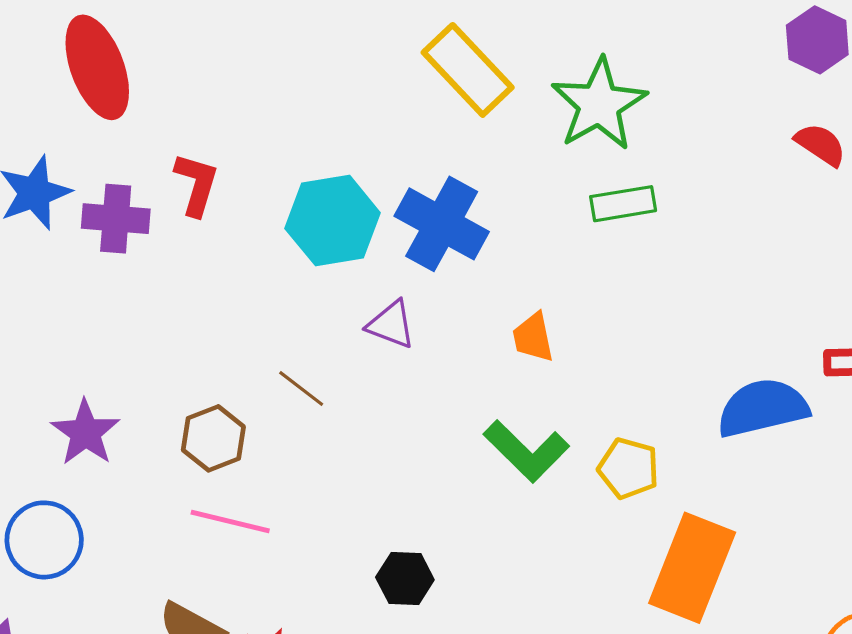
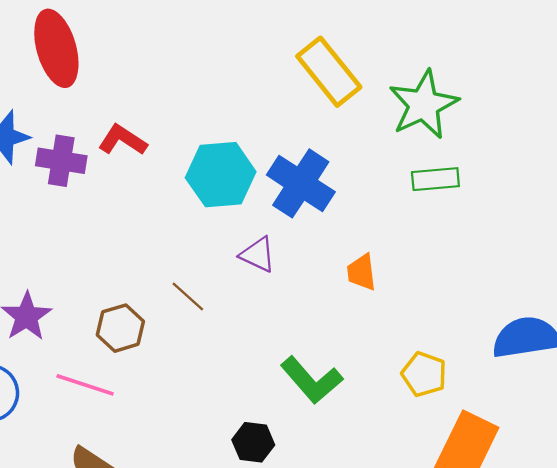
red L-shape: (196, 184) -> (123, 140), turned -78
green L-shape: (526, 451) -> (312, 380), moved
pink line: (230, 521) -> (85, 385), moved

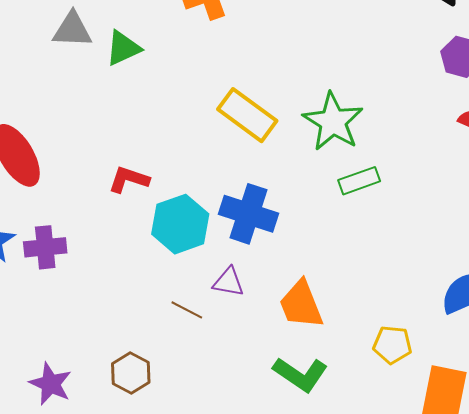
red L-shape: (123, 140) -> (129, 180), moved
orange trapezoid: (361, 272) -> (301, 305), moved, size x1.6
brown line: (188, 296) -> (187, 310), moved

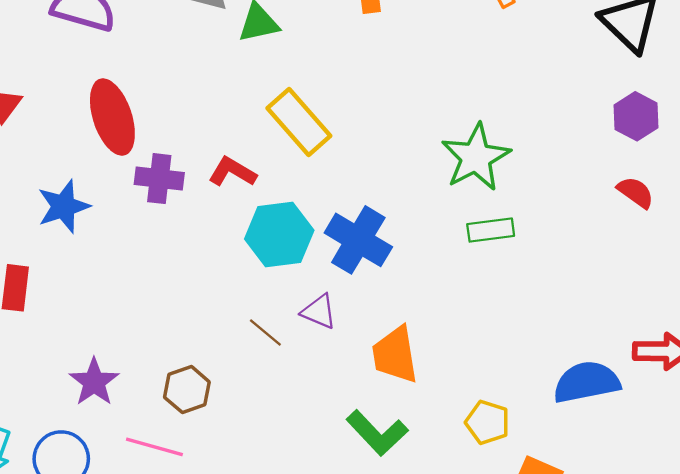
yellow rectangle: (247, 115) -> (299, 122), moved
purple cross: (45, 247) -> (159, 179), moved

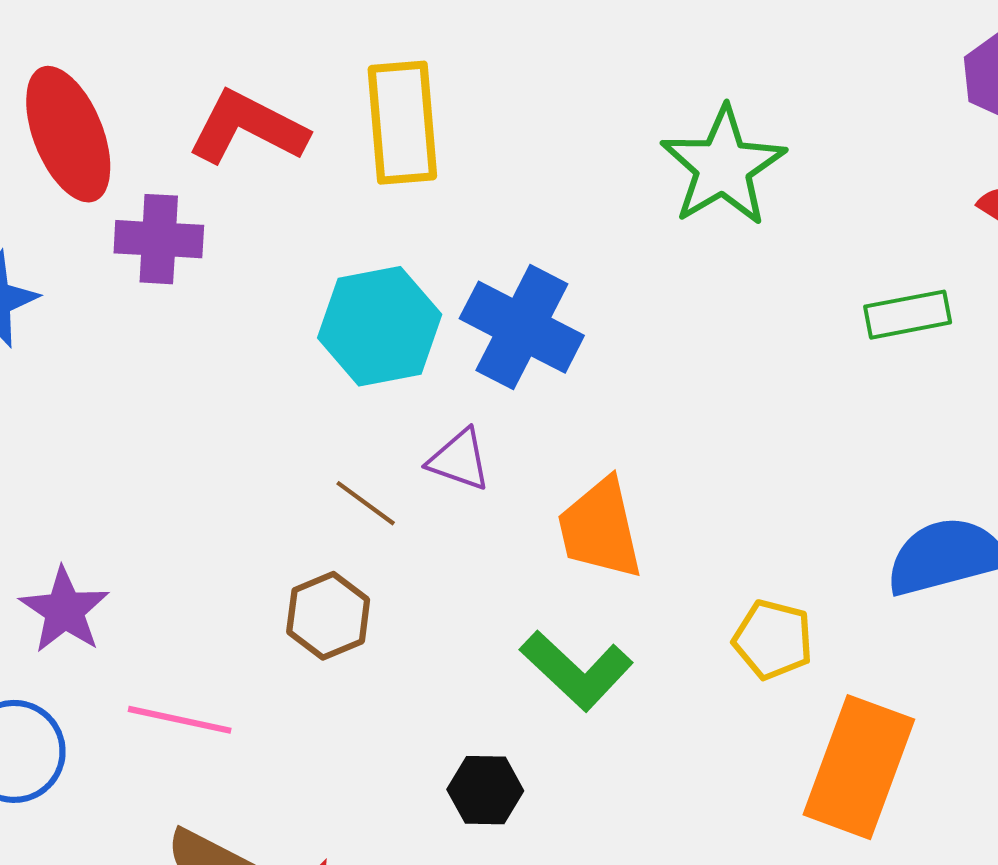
yellow rectangle: (299, 122) -> (402, 123), turned 40
red L-shape: (232, 172) -> (248, 128), moved, size x1.4
green rectangle: (491, 230) -> (908, 315), moved
brown hexagon: (187, 390) -> (328, 616), moved

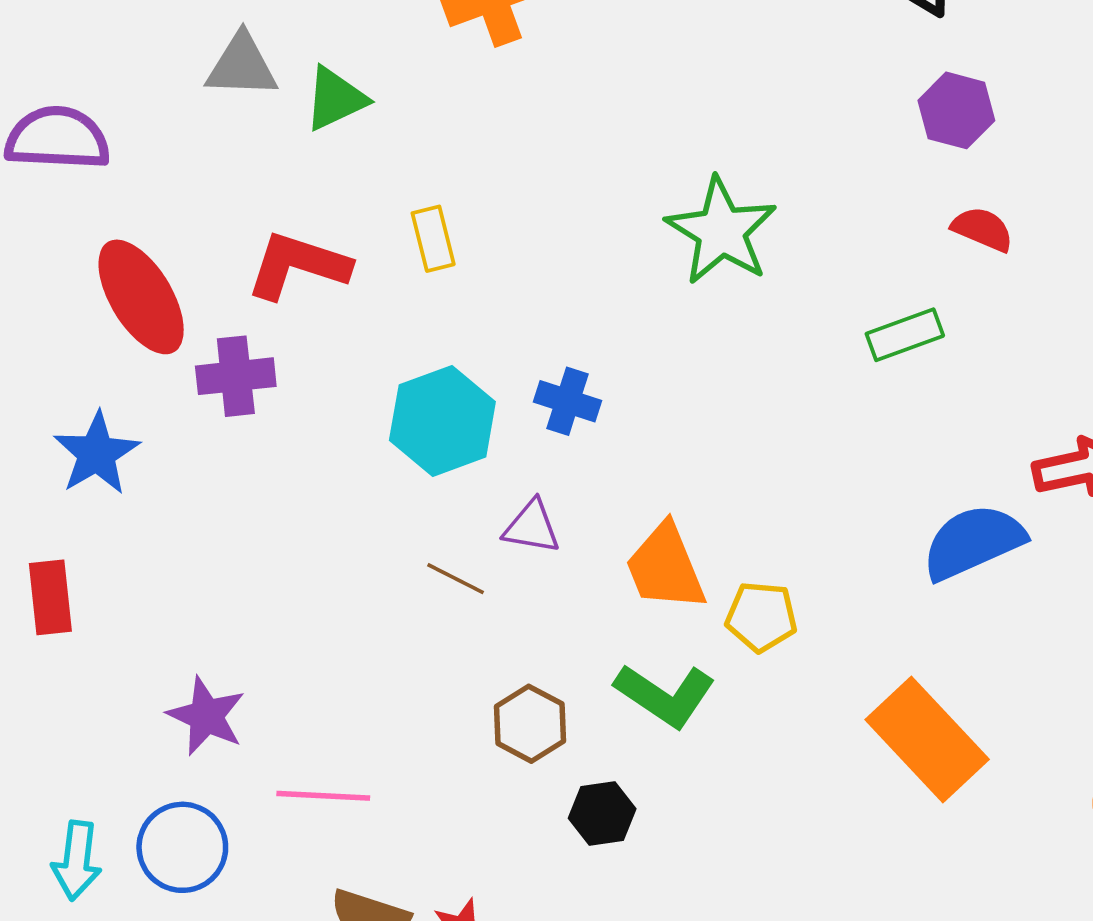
yellow rectangle: (402, 123) -> (433, 239), size x0.6
blue cross: (522, 327) -> (568, 401), size x0.6
brown hexagon: (328, 616) -> (530, 724), moved
yellow pentagon: (773, 640) -> (761, 617), moved
orange rectangle: (859, 767) -> (927, 739), turned -54

